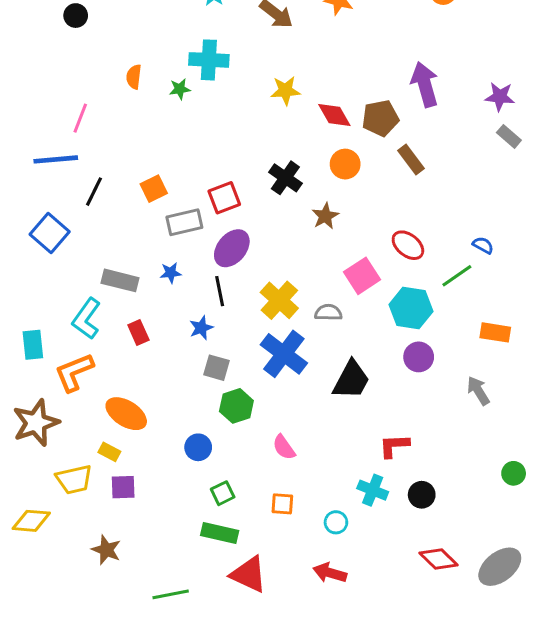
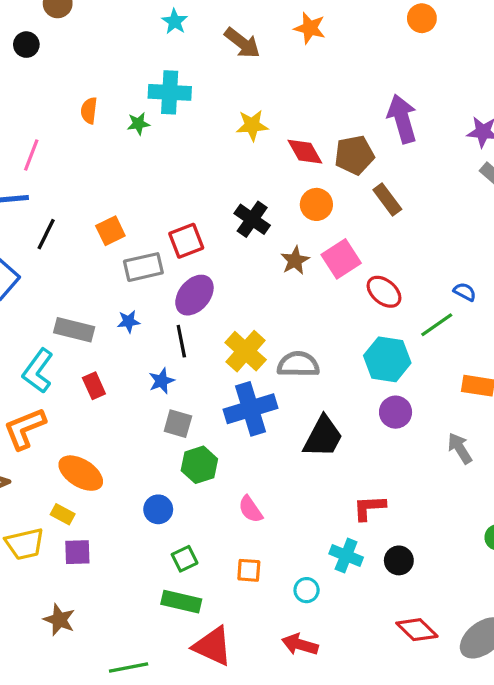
pink square: (362, 276) -> (341, 259), moved
gray semicircle: (328, 313) -> (298, 364), size x1.4
blue cross: (284, 354) -> (250, 409), turned 36

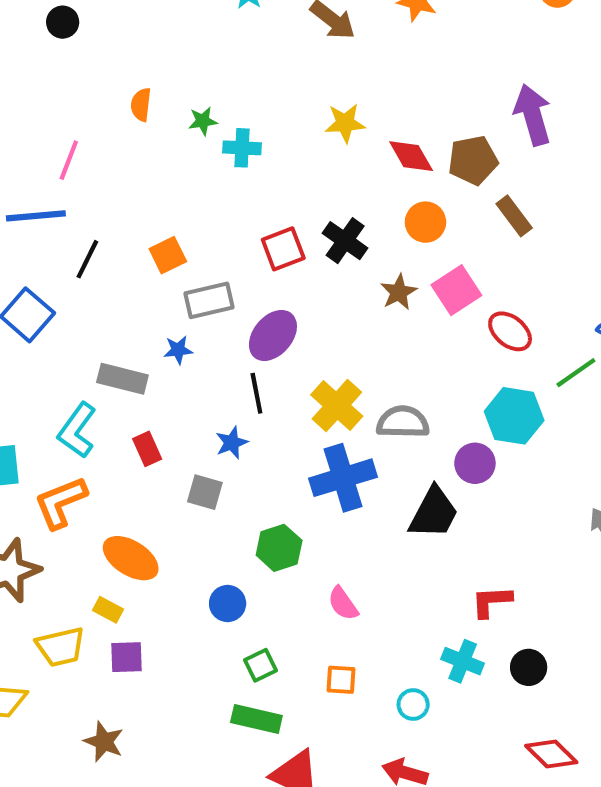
cyan cross: (170, 92) -> (242, 148), moved, size x0.7
red square: (186, 241) -> (283, 249), moved
blue star: (129, 321) -> (178, 350), moved
purple circle: (396, 412) -> (475, 463), moved
gray square: (178, 424) -> (205, 492), moved

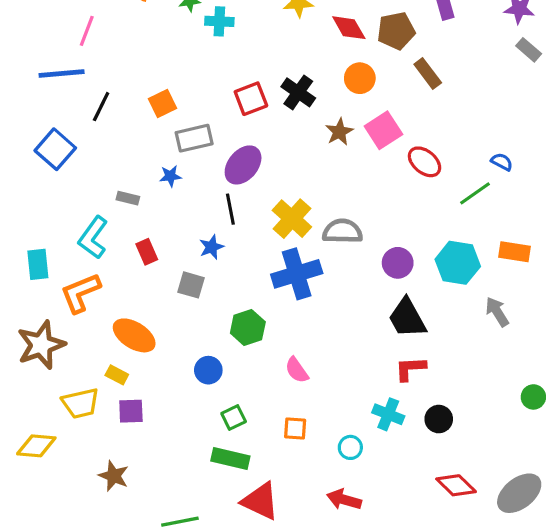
gray rectangle: (122, 379) -> (128, 198), size x0.6
cyan hexagon: (514, 416) -> (458, 263), moved
black trapezoid: (434, 513) -> (407, 318), moved, turned 123

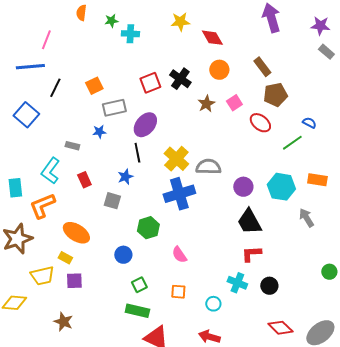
brown pentagon: (396, 31) -> (275, 95), moved
pink square: (383, 130) -> (234, 103), size x0.7

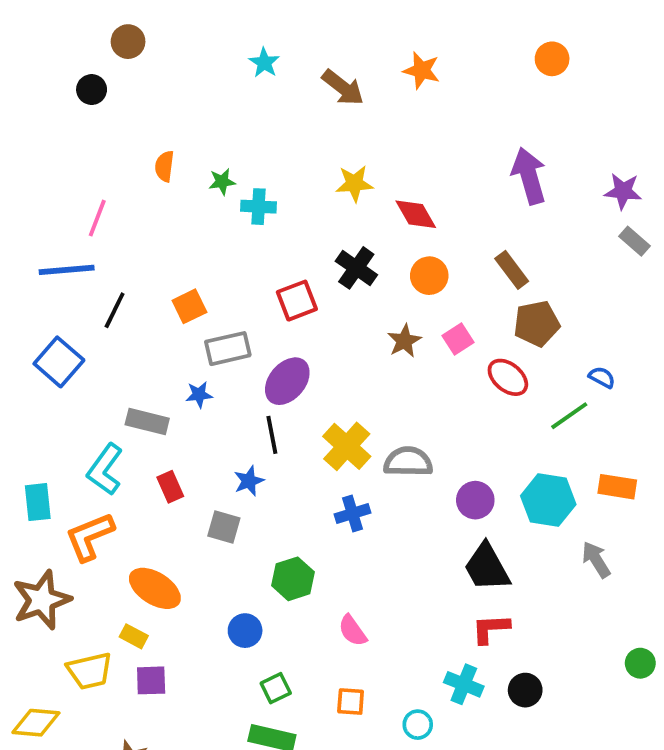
black cross: (180, 79) -> (356, 268), moved
gray rectangle: (72, 146) -> (147, 421), size x1.5
blue cross: (179, 194) -> (352, 514), size x0.6

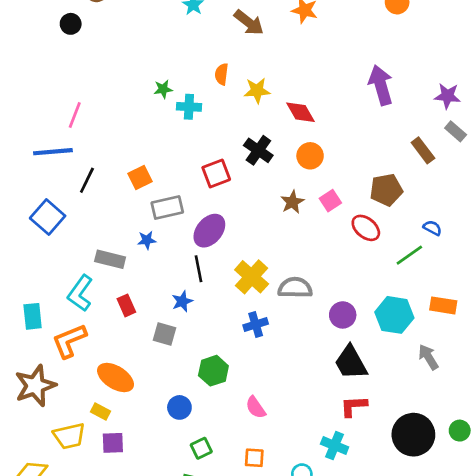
orange semicircle: (164, 166) -> (222, 74), moved
brown rectangle: (512, 270) -> (423, 150), moved
black circle: (525, 690) -> (413, 435), moved, size x1.8

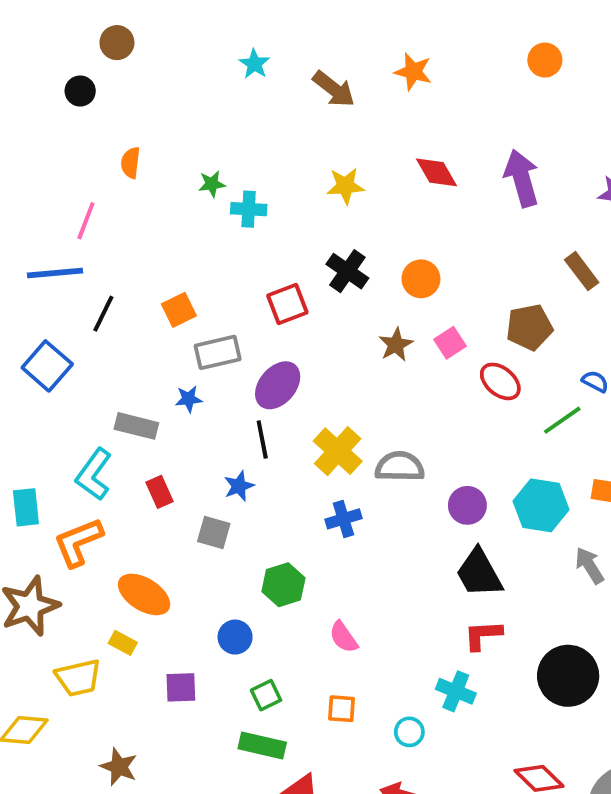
orange semicircle: (222, 74) -> (130, 163), moved
red diamond: (301, 112) -> (436, 172), moved
purple square: (113, 443) -> (181, 687), moved

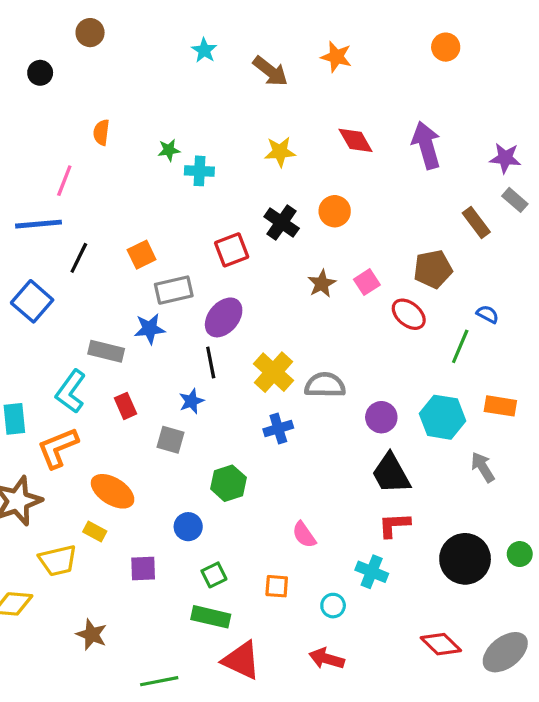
black circle: (80, 91) -> (40, 73), moved
orange circle: (421, 279) -> (335, 211), moved
blue star: (189, 399) -> (150, 329), size x1.4
green line: (562, 420) -> (460, 346), turned -32
pink semicircle: (343, 637) -> (304, 535), moved

